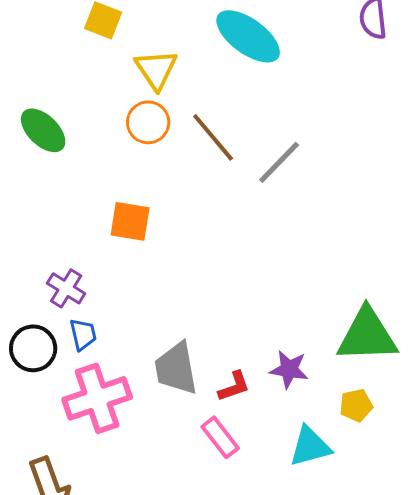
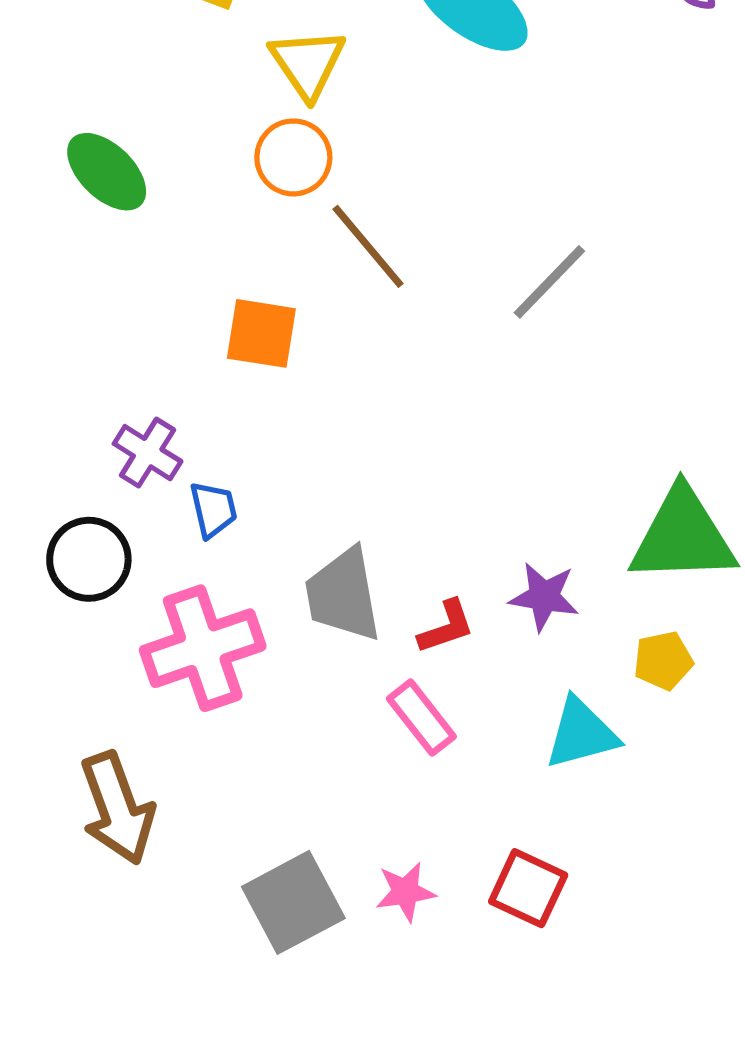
brown line: (213, 137) -> (368, 246), moved
gray line: (279, 162) -> (549, 282), moved
blue trapezoid: (83, 334) -> (213, 509), moved

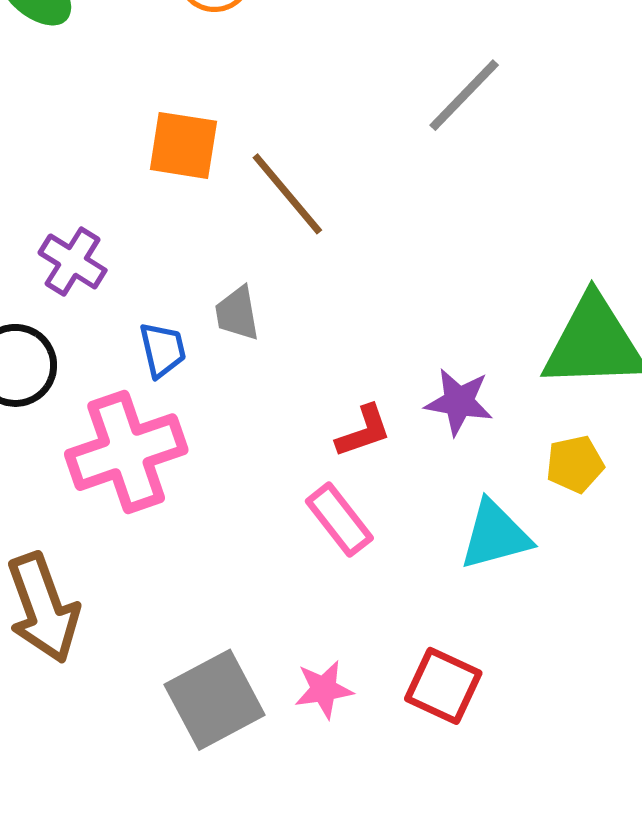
brown line: (368, 246) -> (287, 194), moved
blue trapezoid: (213, 509) -> (163, 350), moved
gray trapezoid: (343, 595) -> (237, 313), moved, size x0.6

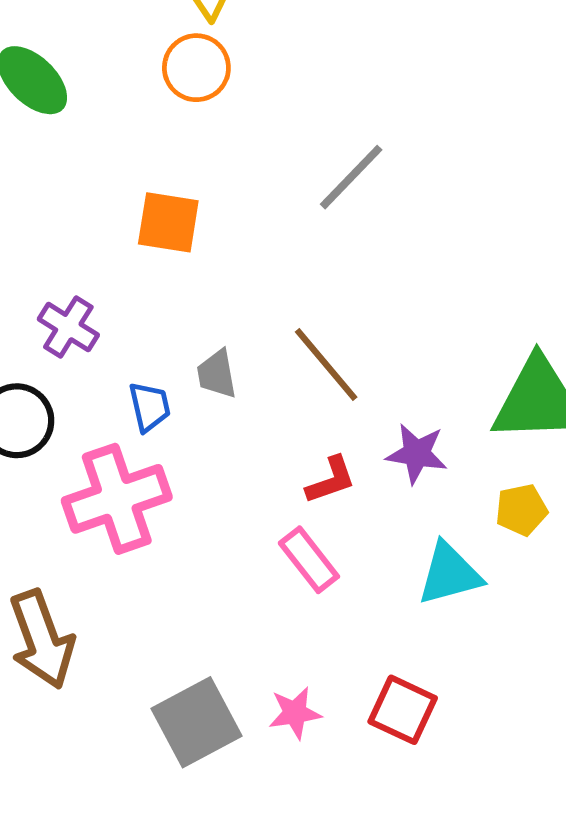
gray line: (464, 95) -> (351, 177), moved
brown line: (287, 194) -> (326, 365), moved

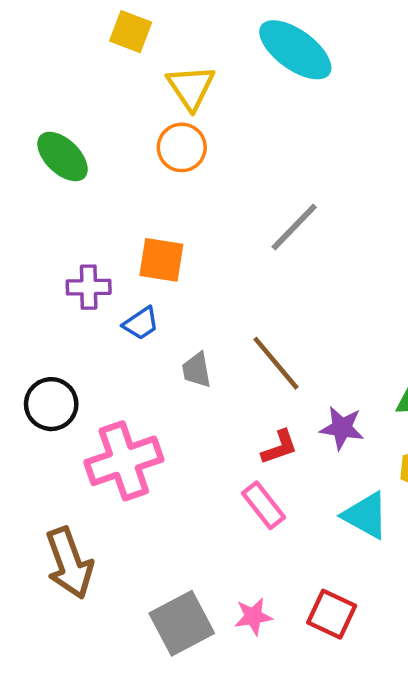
purple cross: (68, 327) -> (89, 287), moved, turned -33
blue trapezoid: (150, 407) -> (141, 323), moved, turned 69
cyan triangle: (450, 574) -> (366, 515), turned 44

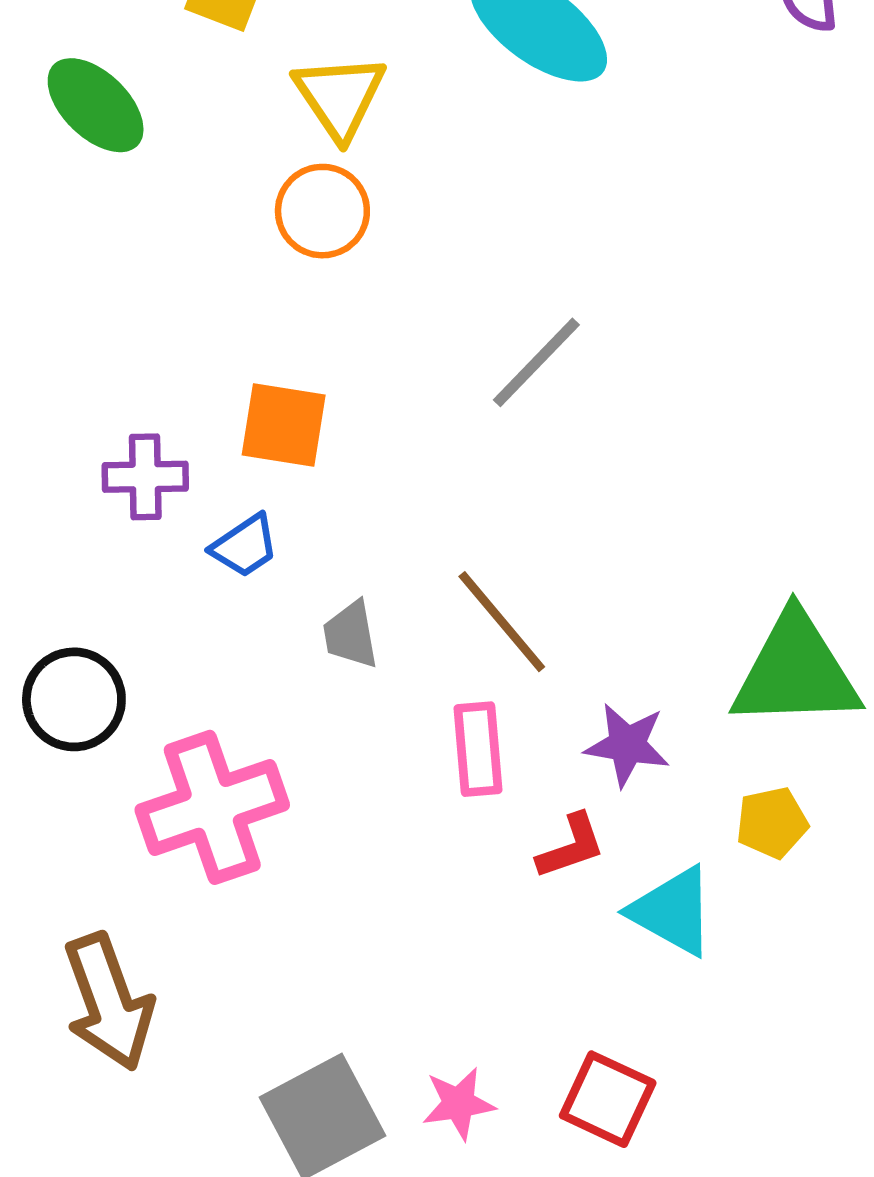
green ellipse: (63, 157) -> (96, 105), moved
red L-shape: (279, 447) -> (571, 846), moved
pink rectangle: (264, 505) -> (478, 749), moved, turned 33

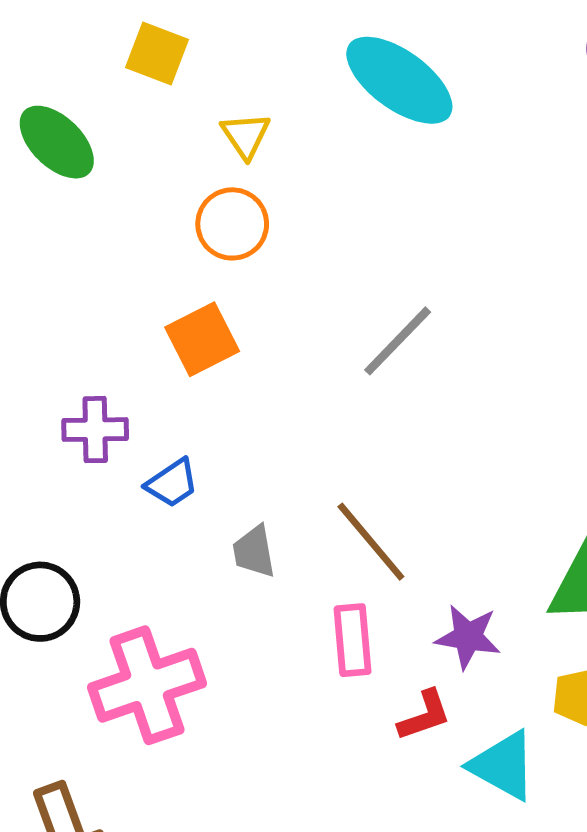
yellow triangle: (340, 97) -> (246, 135), size x0.7
orange square: (284, 425) -> (202, 339), moved, turned -36

